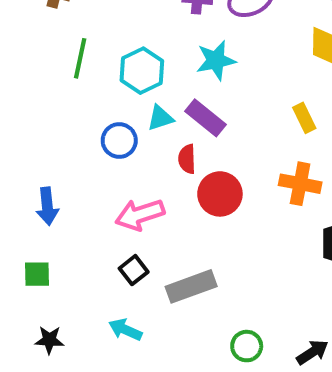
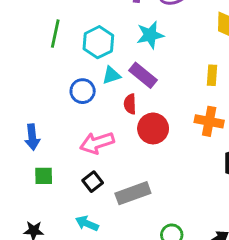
yellow rectangle: (304, 118) -> (212, 75), turned 30
green square: (37, 274) -> (44, 176), moved

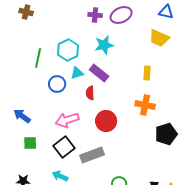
green line: (55, 34) -> (38, 58), moved
red circle: (153, 128) -> (106, 121), moved
blue arrow: (32, 137) -> (22, 116), turned 132
black square: (93, 182) -> (64, 147), size x1.5

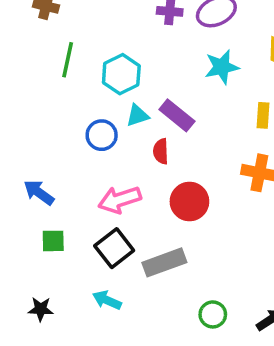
cyan star: (104, 45) -> (222, 67), moved
green line: (38, 58) -> (68, 60), moved

